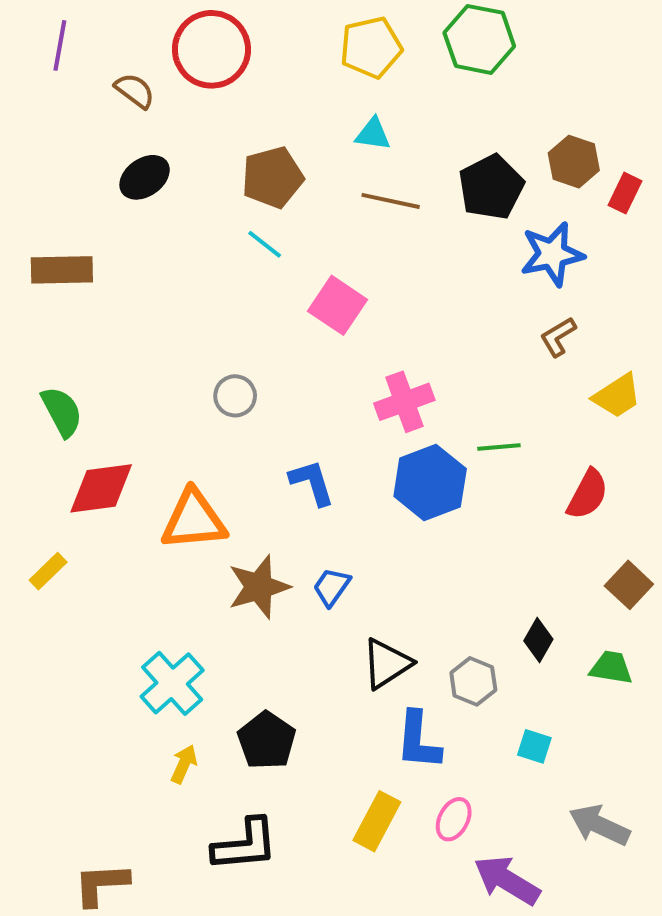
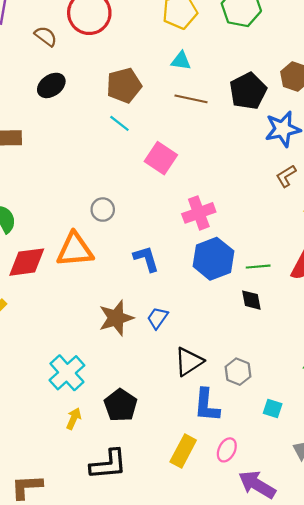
green line: (499, 447) -> (258, 267), moved
orange triangle: (194, 520) -> (75, 250), moved
black diamond: (538, 640) -> (251, 300), moved, turned -40

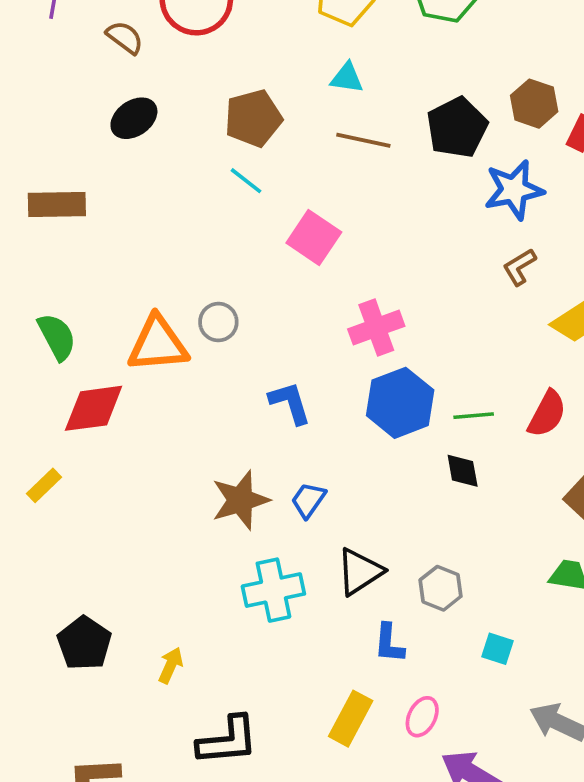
orange triangle: (75, 250) -> (158, 344), moved
cyan cross: (67, 373) -> (273, 590), moved, turned 30
black pentagon: (121, 405) -> (84, 643), moved
blue L-shape: (207, 405) -> (389, 643), size x0.7

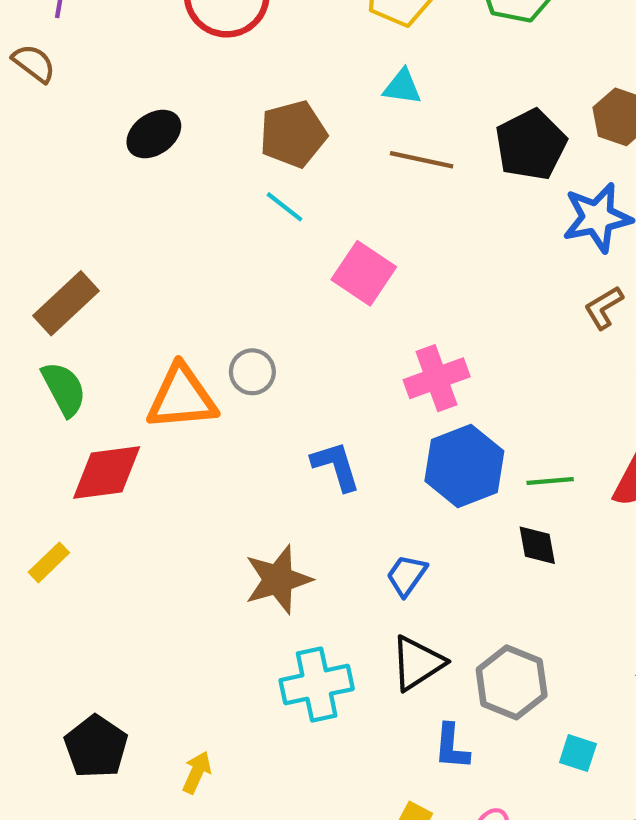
brown semicircle: (125, 37) -> (34, 63), moved
brown rectangle: (57, 205) -> (66, 303), moved, turned -42
blue trapezoid: (308, 500) -> (407, 575), moved
gray hexagon: (441, 588) -> (512, 682), size x1.4

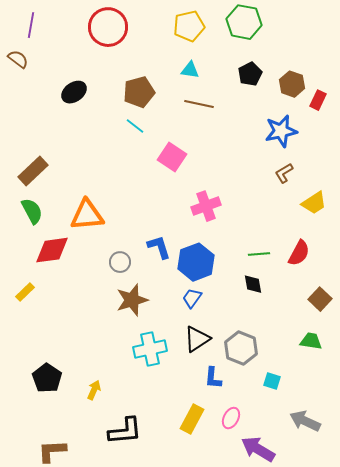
black pentagon: (531, 145) -> (250, 74), moved, size x0.7
gray circle: (252, 372) -> (120, 262), moved
blue hexagon: (464, 466) -> (196, 262), moved

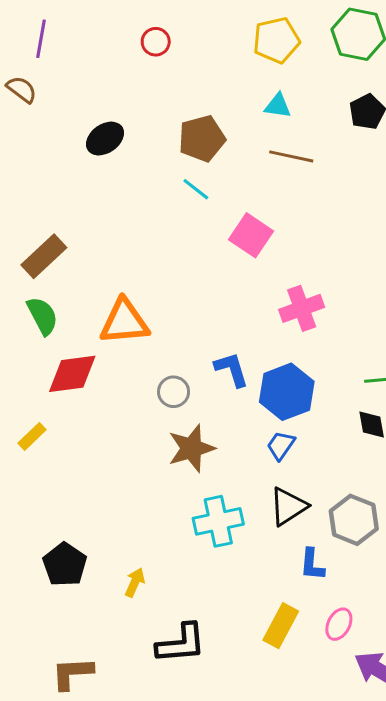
red circle: (108, 27) -> (156, 42), size x0.5

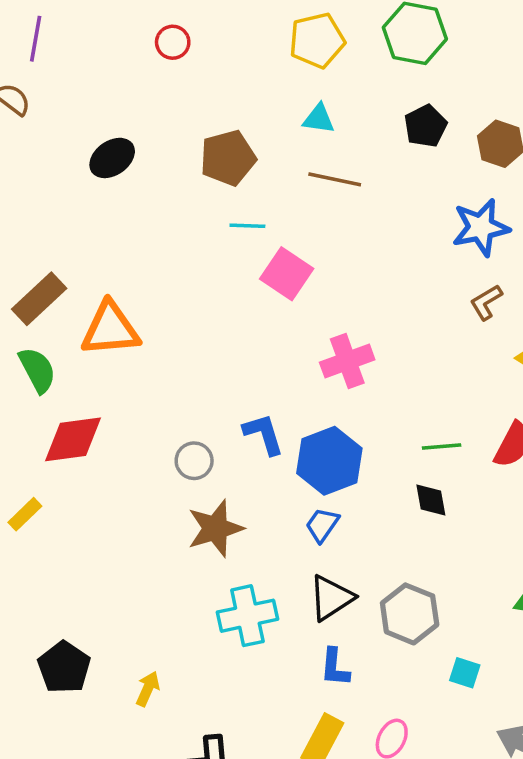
cyan line: (196, 189) -> (247, 226), moved, turned -36
orange triangle: (124, 322) -> (110, 329), moved
blue L-shape: (312, 565) -> (335, 667), moved

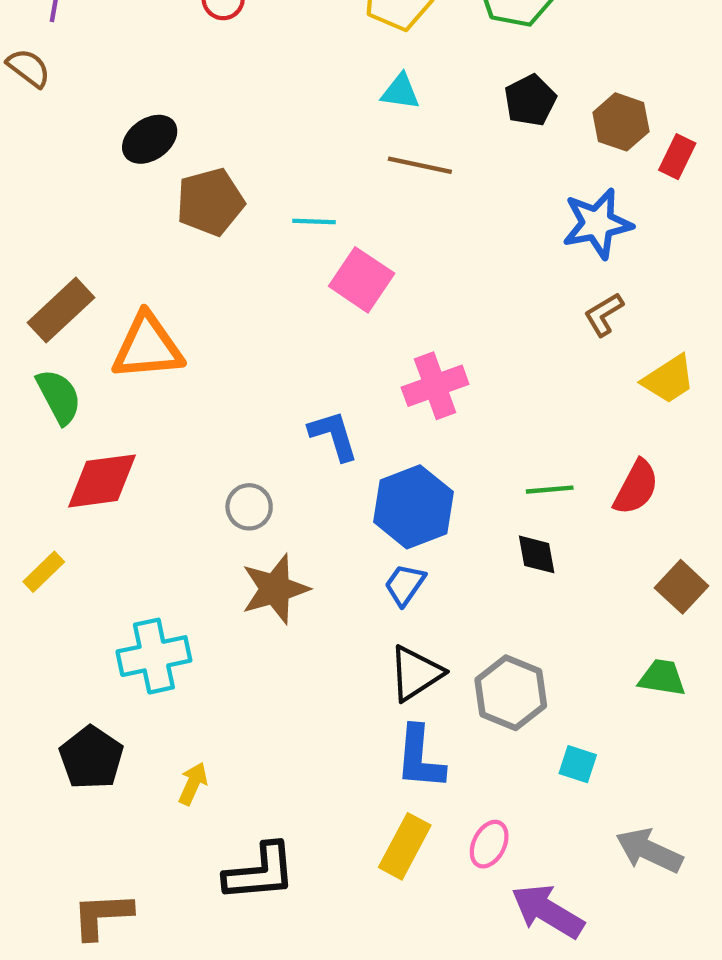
brown pentagon: (228, 158) -> (210, 202), moved
blue L-shape: (264, 434) -> (333, 435), moved
cyan cross: (247, 616) -> (154, 656), moved
blue L-shape: (335, 667) -> (420, 758), size x1.4

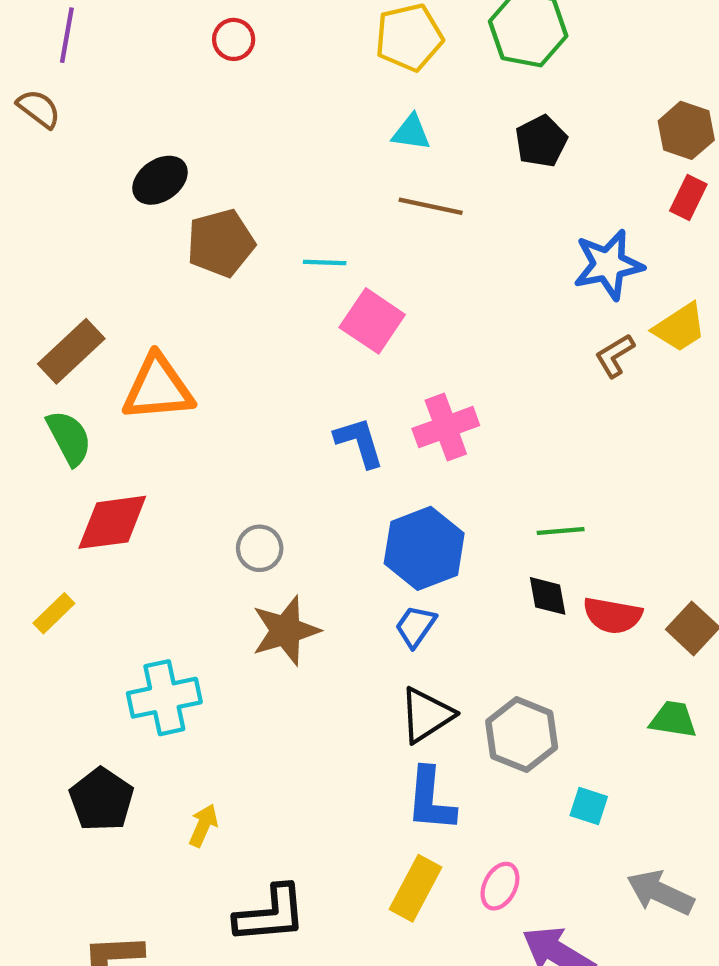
brown hexagon: (621, 122) -> (686, 130), moved
yellow trapezoid: (669, 379) -> (680, 327), moved
blue L-shape: (333, 435) -> (359, 442), moved
red semicircle: (636, 487) -> (613, 615), moved, turned 72

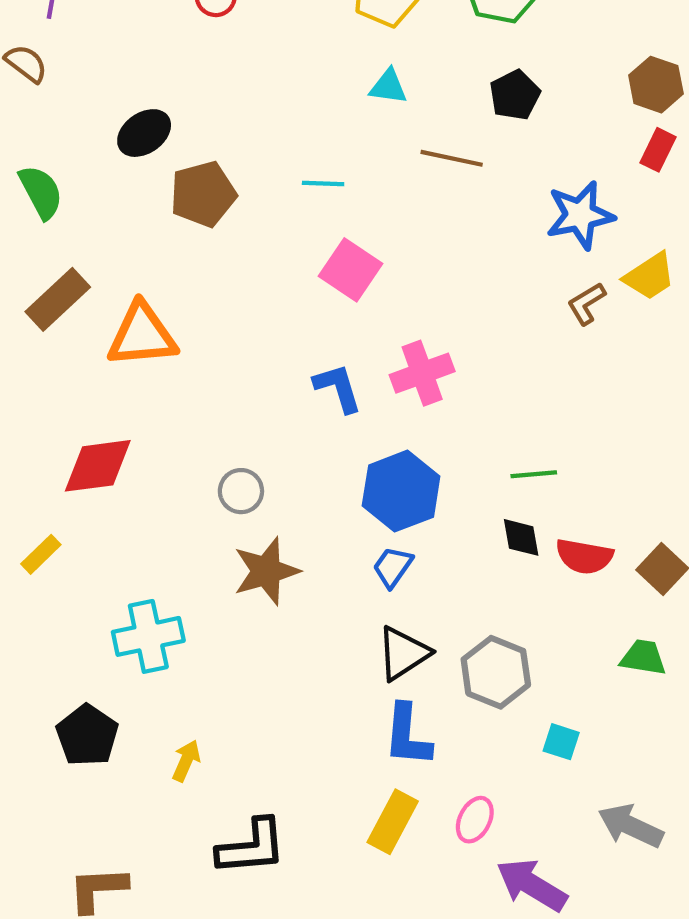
brown line: (431, 206) -> (452, 158), moved
cyan line: (325, 262) -> (323, 184), moved
green semicircle: (69, 438) -> (41, 192), moved

